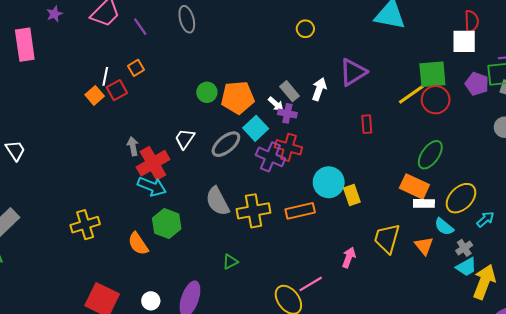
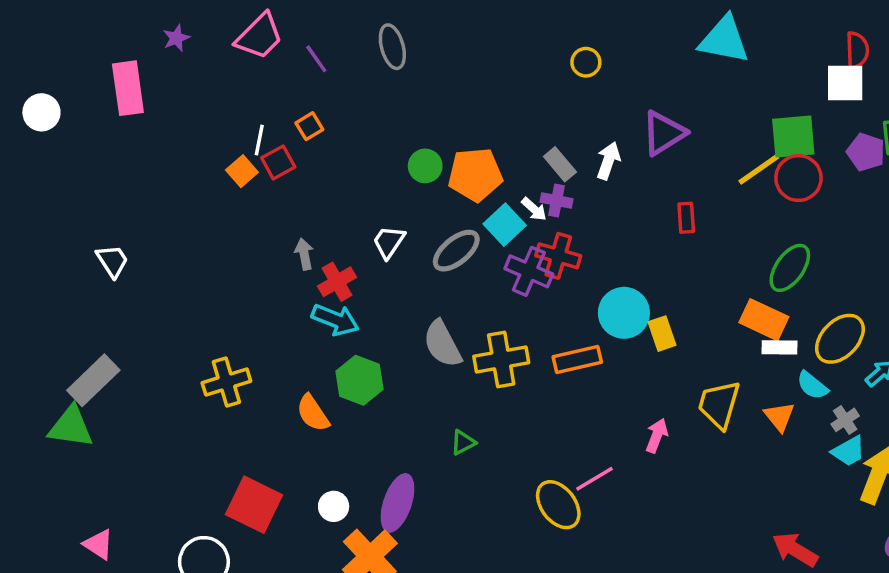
white arrow: (276, 104) -> (534, 209), moved
red cross: (153, 163) -> (337, 282), size x0.7

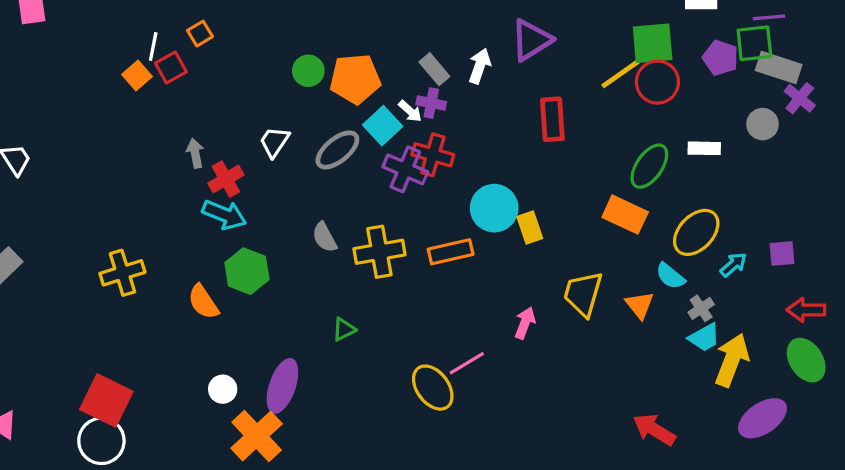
red rectangle: (686, 218) -> (552, 119), size x1.5
gray semicircle: (442, 344) -> (324, 237), size x0.7
white rectangle: (779, 347) -> (704, 148), moved
red square: (254, 505) -> (106, 400), moved

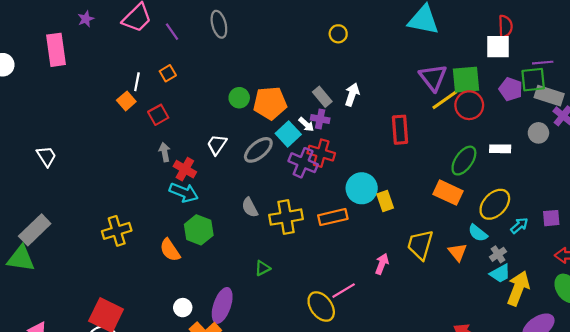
purple triangle: (531, 40) -> (433, 78), moved, turned -36
red square: (171, 68) -> (158, 115), moved
red cross: (226, 179) -> (185, 169), turned -30

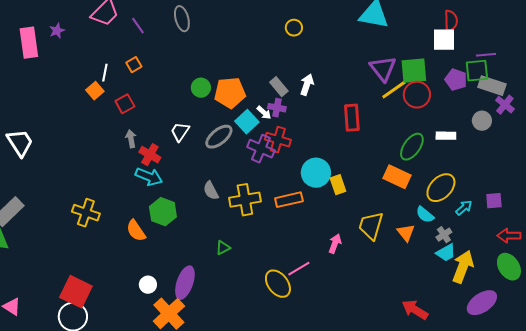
purple star: (86, 19) -> (57, 31), moved
white trapezoid: (46, 156) -> (20, 143), size x1.4
yellow cross: (117, 231) -> (86, 213), turned 36

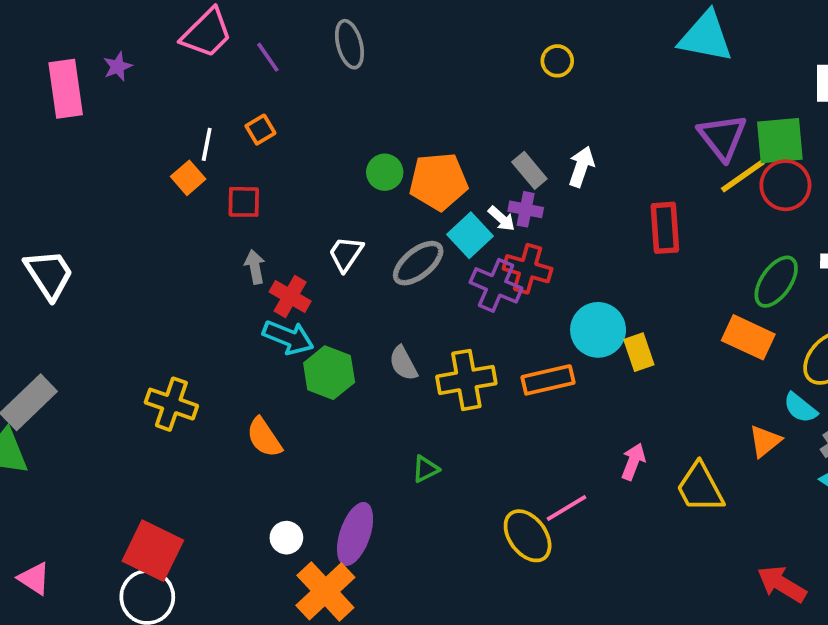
red square: (125, 104) -> (244, 202), turned 30
green hexagon: (163, 212) -> (329, 373), moved
yellow trapezoid: (371, 226) -> (700, 488), moved, turned -44
orange triangle: (406, 233) -> (765, 441), turned 30

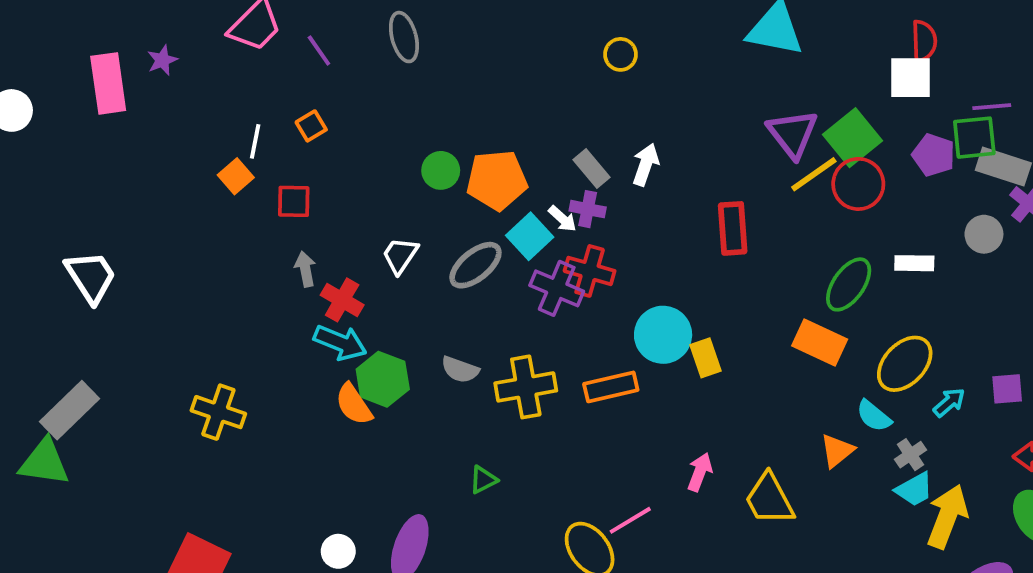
green square: (780, 141) -> (852, 138), turned -34
gray semicircle: (403, 363) -> (460, 370), turned -42
orange semicircle: (264, 437) -> (354, 404), moved

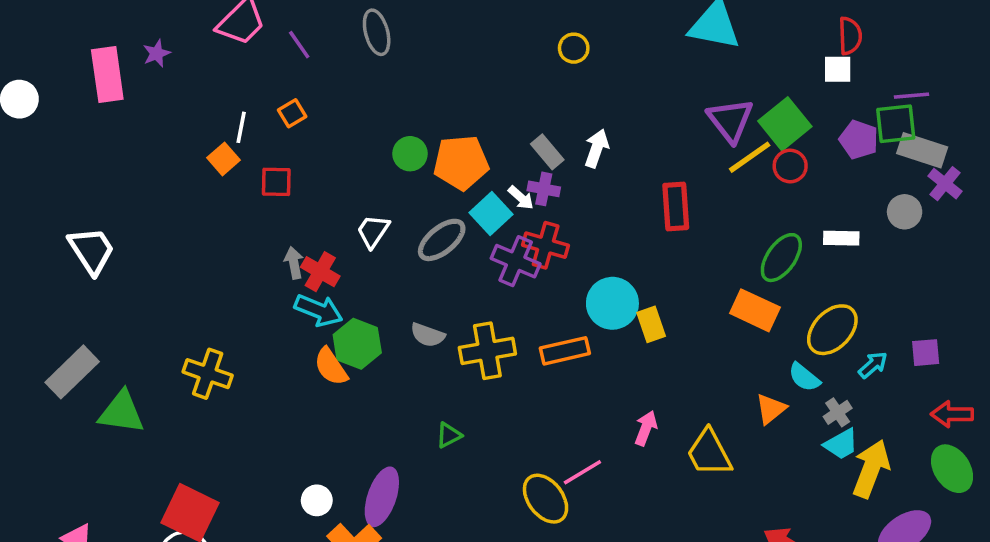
white square: (910, 78) -> (838, 69), size x0.7
red circle: (858, 184) -> (790, 166), size x0.7
gray arrow: (305, 269) -> (294, 263), moved
green triangle: (44, 462) -> (121, 412), moved

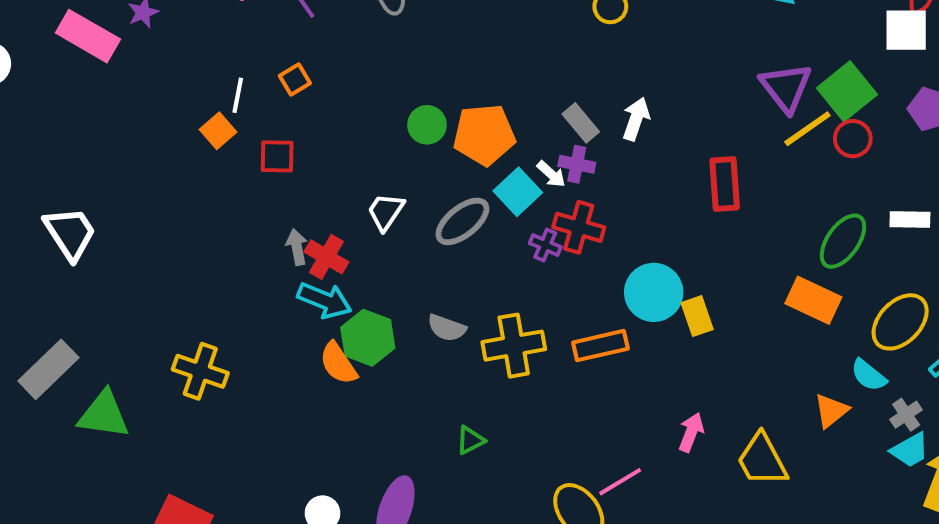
white square: (838, 69) -> (906, 30), size x1.4
pink rectangle: (107, 75) -> (88, 36), turned -52
purple cross: (516, 261) -> (545, 245), size x0.6

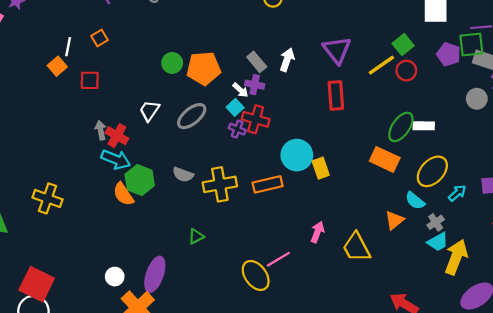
purple triangle: (786, 87) -> (337, 50), moved
green square: (847, 91) -> (403, 45), size x0.7
cyan square: (518, 192) -> (235, 107), moved, size x0.7
white rectangle: (910, 219) -> (424, 126), moved

